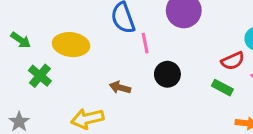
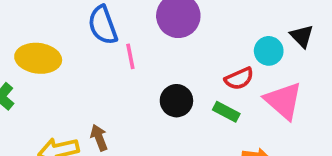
black circle: (167, 74) -> (176, 101), moved
brown arrow: (120, 88) -> (99, 138), moved, turned 54

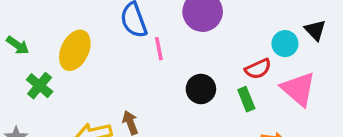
yellow ellipse: (38, 58) -> (75, 50), turned -72
green rectangle: (226, 112) -> (246, 99), turned 40

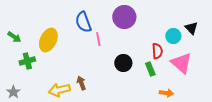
red semicircle: (258, 69) -> (157, 51), turned -70
green cross: (40, 86) -> (27, 61), turned 35

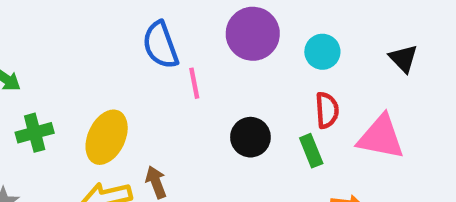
cyan circle: (173, 36) -> (322, 52), moved
yellow ellipse: (48, 40) -> (107, 137), moved
pink triangle: (181, 63) -> (381, 137), turned -30

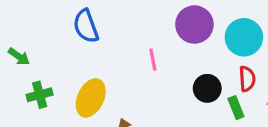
blue semicircle: (161, 45) -> (86, 26), moved
cyan circle: (322, 52) -> (244, 37), size x1.5
black circle: (250, 137) -> (207, 88), moved

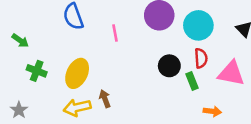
pink line: (153, 60) -> (115, 33), moved
green cross: (40, 95) -> (37, 71), turned 36

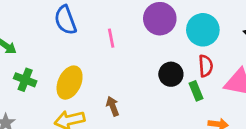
brown arrow: (105, 99) -> (113, 106), moved

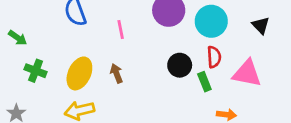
brown arrow: (113, 106) -> (117, 73), moved

